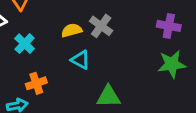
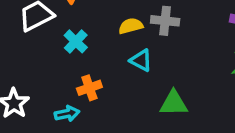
gray cross: (101, 26) -> (165, 21), turned -30

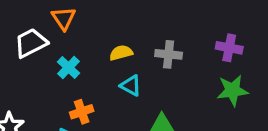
gray cross: (165, 21) -> (169, 54), moved

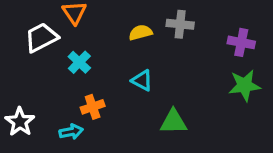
yellow semicircle: (121, 53) -> (140, 33), moved
gray cross: (169, 54) -> (180, 24), moved

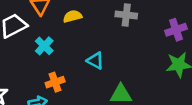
yellow semicircle: (140, 33) -> (72, 16), moved
purple cross: (241, 42) -> (176, 30), turned -30

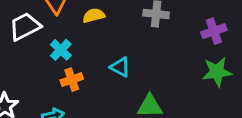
orange cross: (55, 82) -> (72, 80), moved

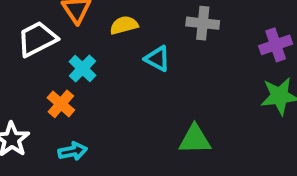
cyan triangle: (120, 67) -> (157, 59), moved
orange cross: (72, 80) -> (61, 104), moved, turned -30

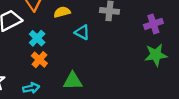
orange cross: (61, 104) -> (39, 60), moved
green triangle: (195, 139) -> (73, 81), moved

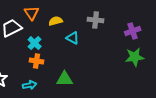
orange cross: (39, 60) -> (37, 61), turned -32

